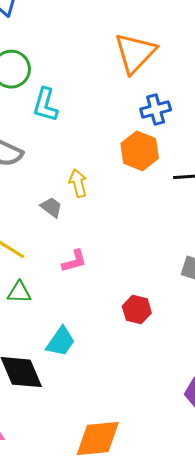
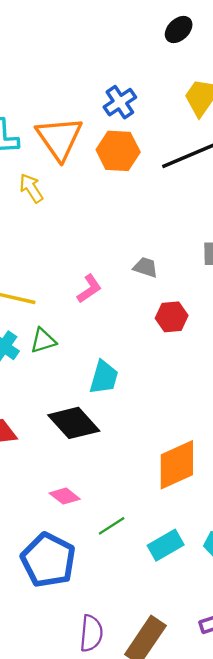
orange triangle: (135, 53) -> (59, 138), moved
yellow arrow: (78, 183) -> (31, 188), moved
gray trapezoid: (51, 207) -> (146, 267), moved

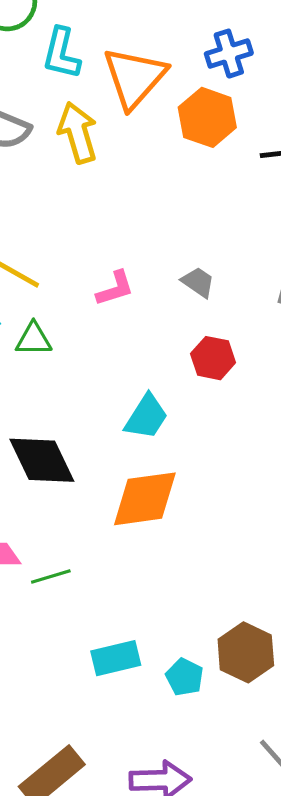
yellow arrow: (31, 188) -> (78, 133), size x1.4
cyan trapezoid: (104, 377) -> (146, 417), moved
orange diamond: (177, 465) -> (145, 499), moved
green line: (112, 526) -> (51, 576), moved

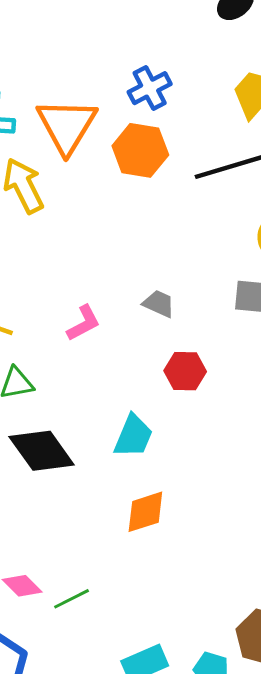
black diamond: (42, 460) -> (42, 451), moved
orange diamond: (145, 499) -> (145, 512), size x0.7

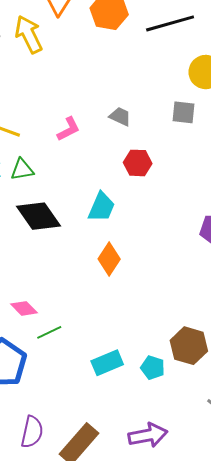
orange diamond: (145, 512) -> (109, 259), turned -40
green line: (71, 599) -> (49, 332), moved

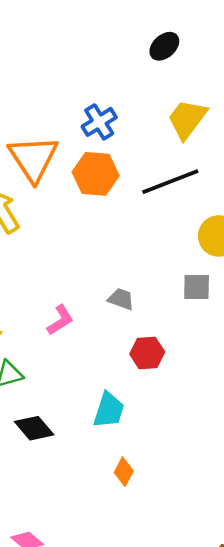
black diamond: (39, 216) -> (34, 428), size x0.7
orange diamond: (109, 259) -> (124, 472), size x0.7

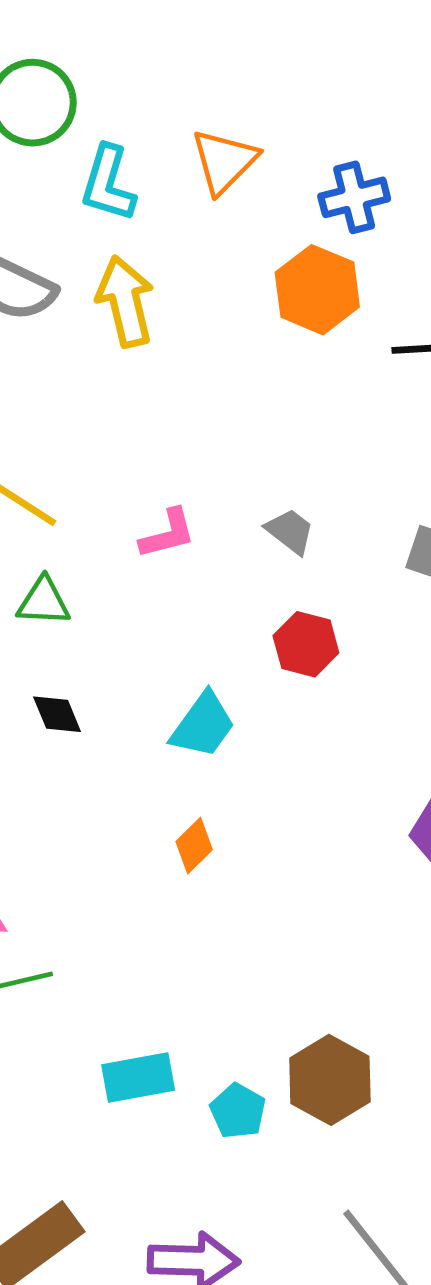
orange triangle: (33, 158) -> (224, 161), moved, size x0.7
black diamond: (34, 428) -> (57, 714), size x0.7

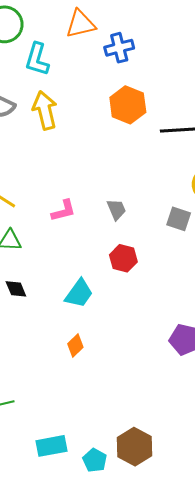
orange triangle: (224, 161) -> (81, 24), moved, turned 32
blue cross: (354, 197) -> (119, 48), moved
gray trapezoid: (290, 531) -> (116, 209), turned 30

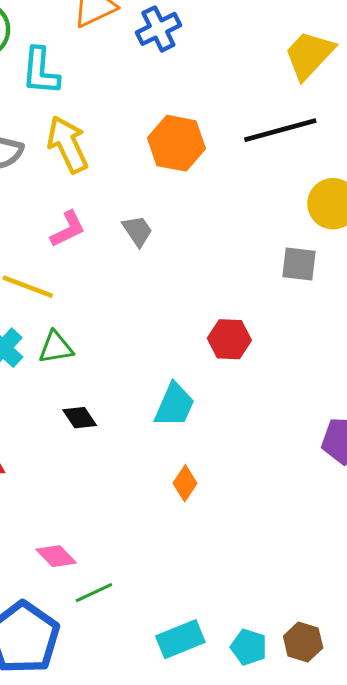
orange hexagon: (128, 105) -> (176, 143), moved
gray trapezoid: (116, 209) -> (137, 231), moved
pink L-shape: (63, 211) -> (68, 229), moved
brown hexagon: (135, 447) -> (303, 642), moved, size x0.7

